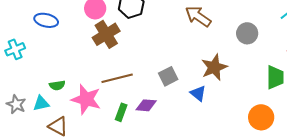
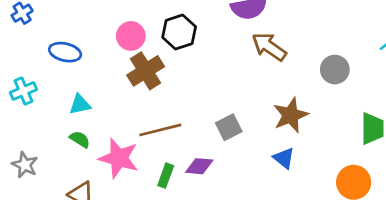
green semicircle: (57, 85) -> (80, 139), turned -140
blue triangle: (198, 93) -> (284, 158), moved
cyan triangle: (41, 103) -> (80, 104), moved

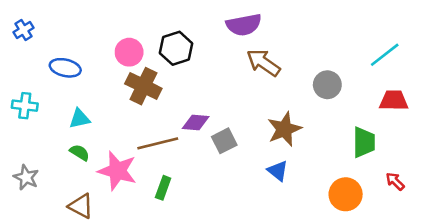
brown cross: (146, 71) -> (143, 86), turned -32
cyan cross: (23, 91) -> (25, 106), turned 30
purple diamond: (199, 166) -> (196, 123), moved

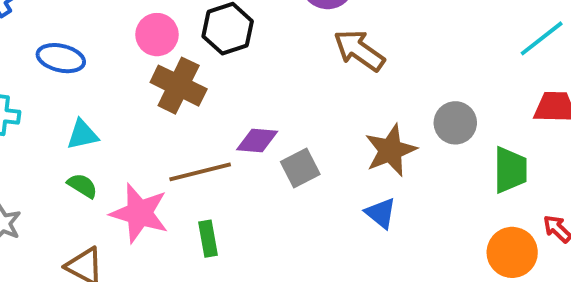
gray circle: (327, 85) -> (455, 123), moved
green rectangle: (163, 188) -> (208, 239), turned -30
orange circle: (346, 194) -> (512, 252), moved

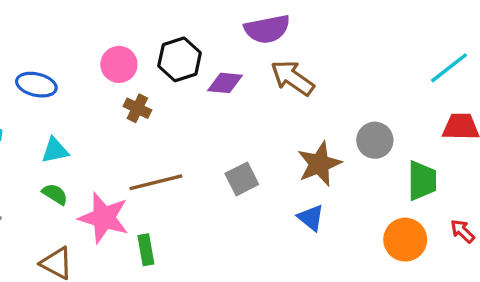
brown cross: (179, 86) -> (137, 108), size x0.6
purple diamond: (257, 141) -> (225, 83), moved
green rectangle: (208, 239) -> (146, 250), moved
orange circle: (512, 252) -> (405, 240), moved

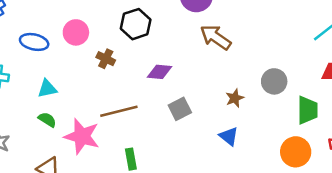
pink circle: (119, 64) -> (76, 32), moved
purple diamond: (225, 83) -> (159, 72), moved
brown star: (319, 164) -> (235, 98), size x0.6
green rectangle: (146, 250) -> (131, 159), moved

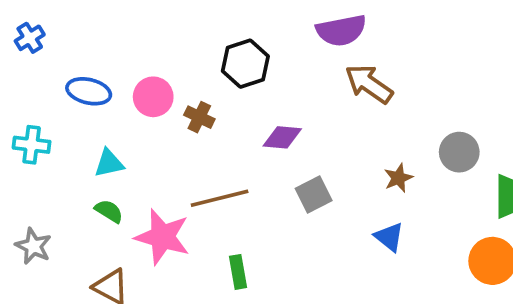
pink circle: (76, 32) -> (153, 97), moved

